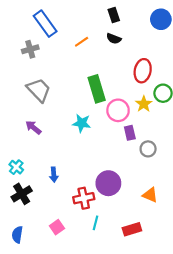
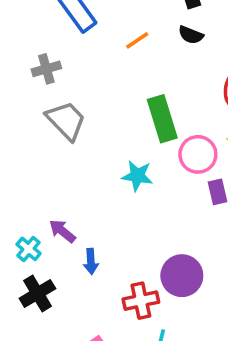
gray cross: (30, 49) -> (46, 69), moved
purple arrow: (33, 127) -> (62, 231), moved

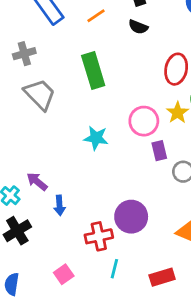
orange line: (137, 40) -> (96, 16), moved
green rectangle: (162, 119) -> (93, 70), moved

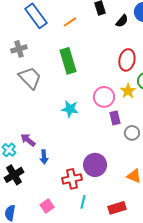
black semicircle: (138, 27) -> (122, 21), moved, turned -72

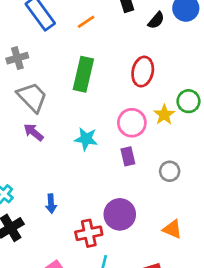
red ellipse: (127, 60) -> (143, 72), moved
green rectangle: (68, 61) -> (83, 74), turned 30
purple rectangle: (115, 118) -> (128, 156), moved
purple arrow: (28, 140) -> (34, 132), moved

